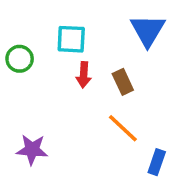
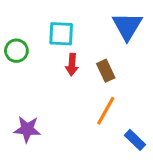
orange line: (123, 128) -> (106, 111), turned 76
blue rectangle: (157, 162) -> (135, 140), turned -65

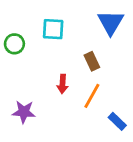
red arrow: (72, 65) -> (62, 84), moved

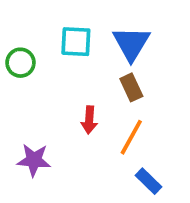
blue triangle: (111, 22) -> (131, 44), moved
blue rectangle: (117, 121) -> (149, 181), moved

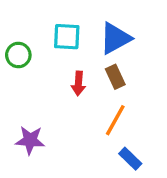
blue triangle: (131, 44) -> (115, 38), turned 30
red arrow: (89, 120) -> (78, 83), moved

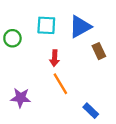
brown rectangle: (115, 77) -> (99, 51), moved
orange line: (115, 120) -> (60, 84), moved, turned -60

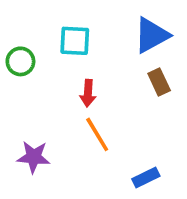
blue triangle: (80, 27) -> (152, 35), moved
blue rectangle: (91, 111) -> (146, 178), turned -70

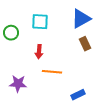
red arrow: (88, 93) -> (39, 52), moved
orange line: (97, 134) -> (52, 72), turned -54

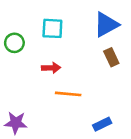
red arrow: (39, 52) -> (51, 68), turned -96
purple star: (18, 84) -> (16, 123), moved

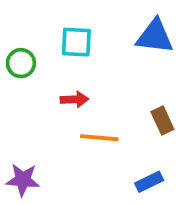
blue triangle: (106, 25) -> (155, 36), turned 36
brown rectangle: (111, 57) -> (162, 120), moved

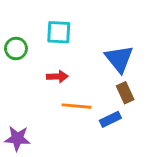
blue triangle: (155, 36) -> (119, 59), moved, turned 44
blue rectangle: (149, 182) -> (110, 119), moved

